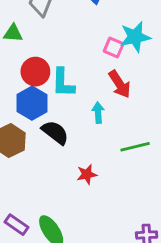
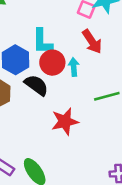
red circle: (35, 72) -> (52, 63), moved
red star: (87, 174) -> (65, 121), size x1.5

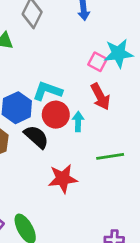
cyan L-shape: (42, 41) -> (47, 91), turned 104

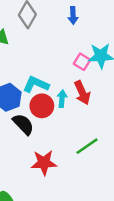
cyan arrow: (78, 122) -> (62, 99), moved
green line: (110, 156) -> (87, 146), turned -30

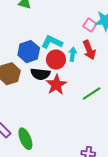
black semicircle: (23, 124) -> (40, 74), turned 138
red star: (44, 163) -> (56, 85), moved, turned -30

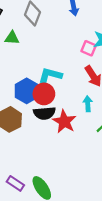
cyan arrow: (73, 54) -> (88, 104), moved
red circle: (56, 60) -> (44, 94), moved

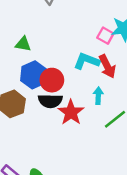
green triangle: (12, 38) -> (23, 44), moved
cyan L-shape: (50, 75) -> (87, 61), moved

